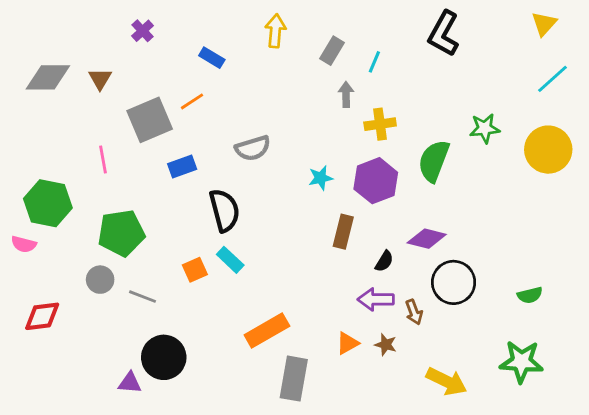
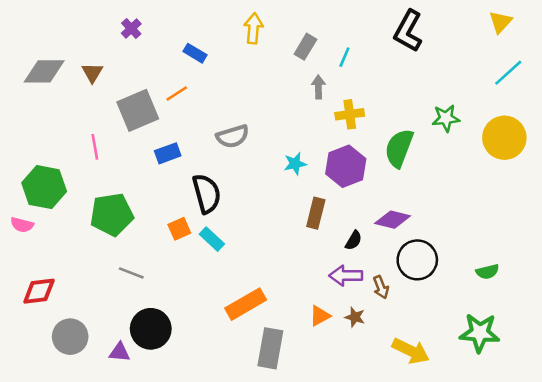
orange square: (195, 270) -> (179, 229), moved
gray circle: (100, 280) -> (70, 337), moved, size x1.4

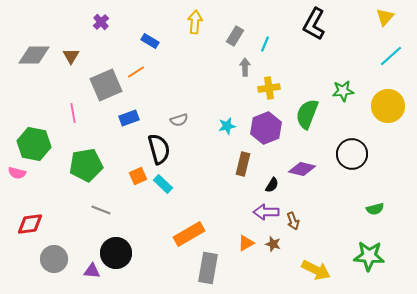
gray semicircle: (233, 136) -> (179, 120), moved, size x0.7
black circle: (417, 260) -> (352, 154), moved

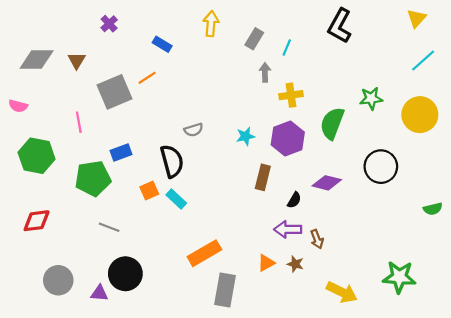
blue rectangle: (129, 118) -> (121, 153), moved
pink semicircle: (17, 173) -> (18, 106), moved
green semicircle: (375, 209) -> (433, 209), moved
red diamond: (30, 224) -> (37, 221), moved

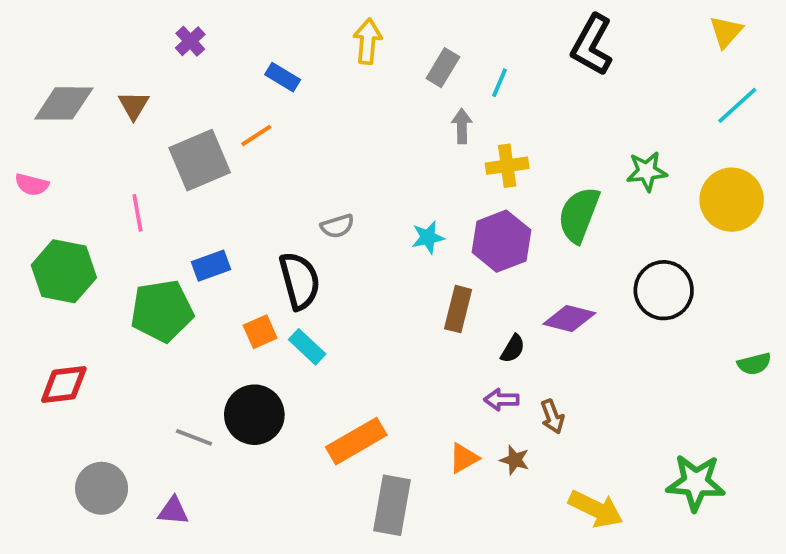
gray line: (109, 227) -> (194, 437), moved
purple arrow: (288, 229) -> (501, 400), size x0.7
black circle: (125, 274) -> (254, 415), moved

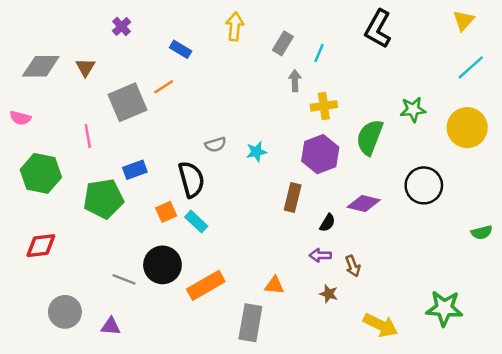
cyan star: (428, 237) -> (256, 152), moved
orange rectangle: (356, 441) -> (206, 285), moved
orange triangle: (464, 458) -> (274, 285), moved, turned 35

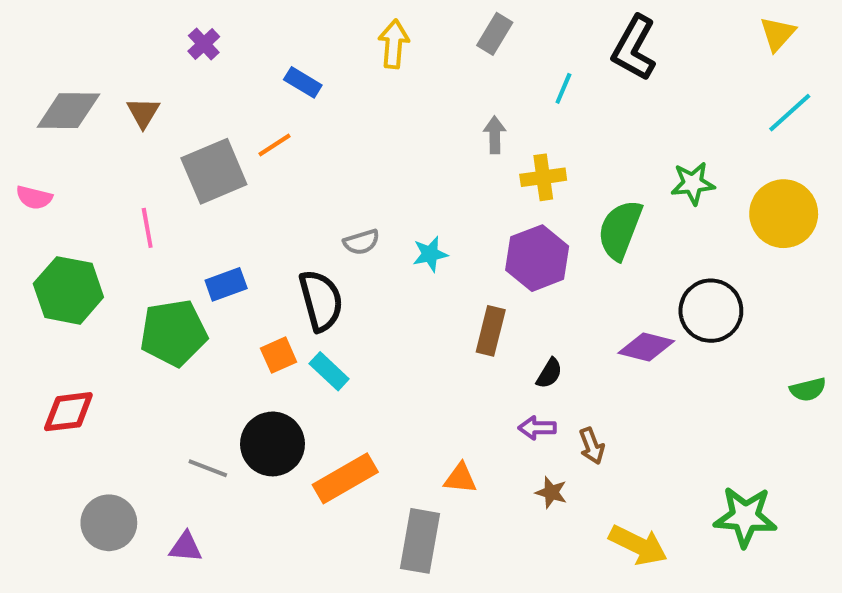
gray rectangle: (283, 43) -> (495, 34), moved
cyan line: (319, 53) -> (563, 88), moved
purple diamond: (364, 203) -> (646, 347), moved

